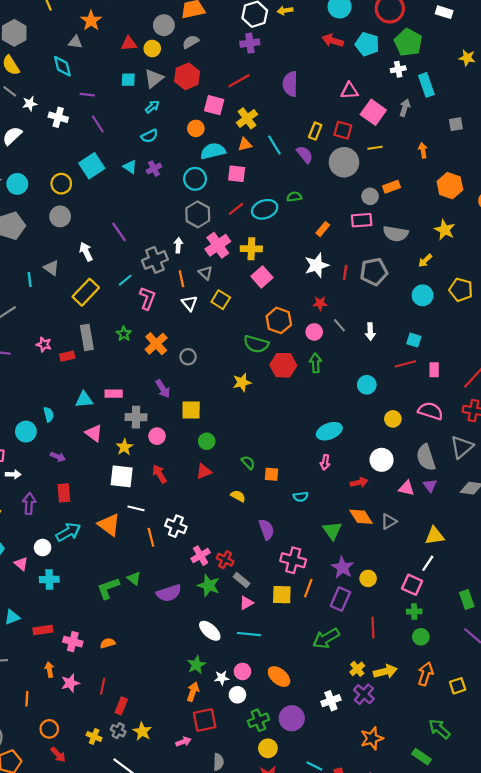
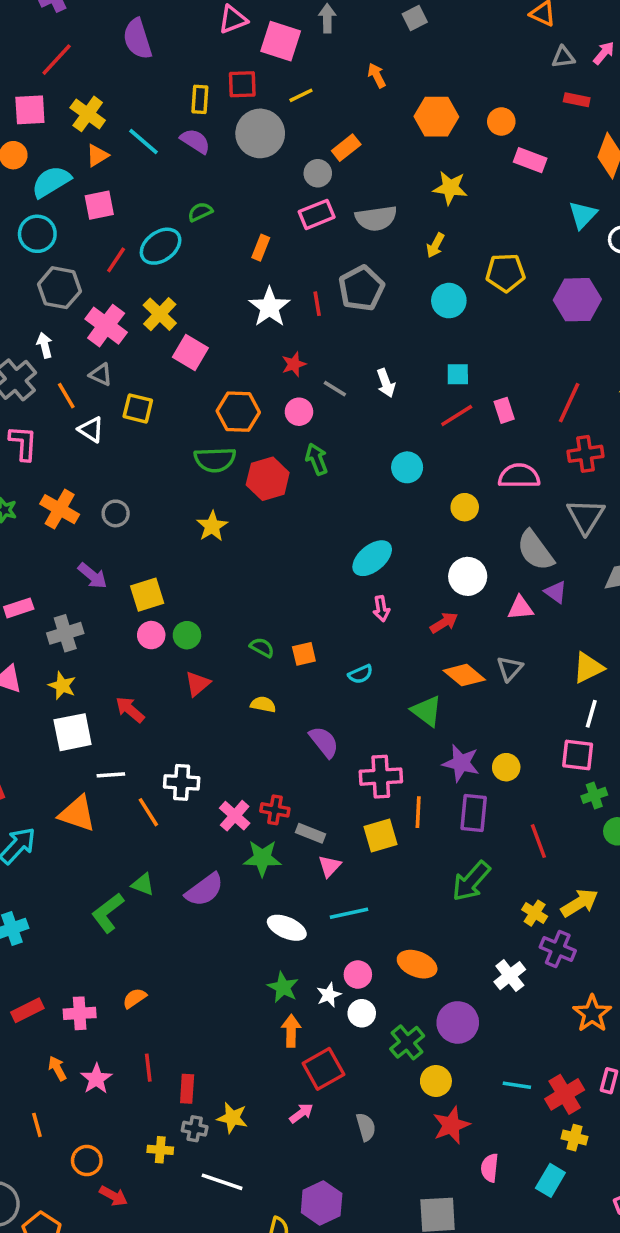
yellow cross: (251, 249) -> (160, 314), turned -30
pink circle: (157, 436) -> (151, 635), moved

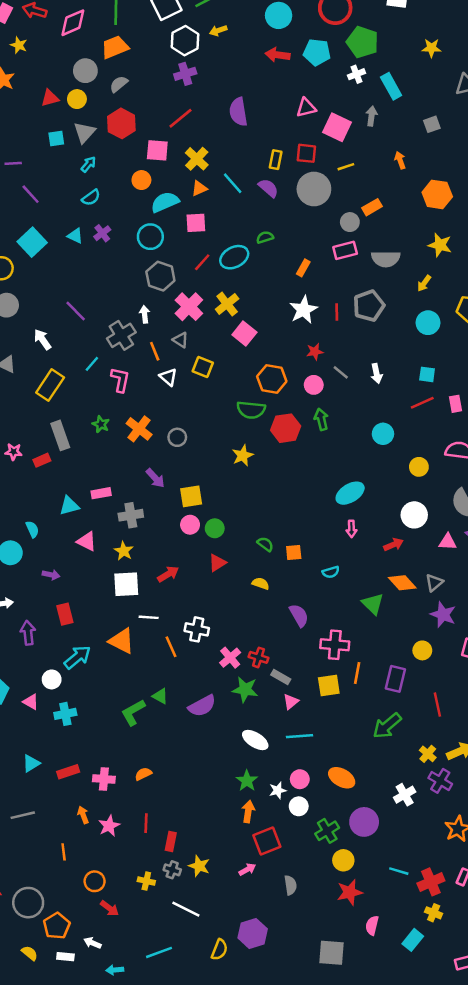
red arrow: (130, 710) -> (168, 574), turned 100
purple star: (461, 763) -> (443, 615), moved

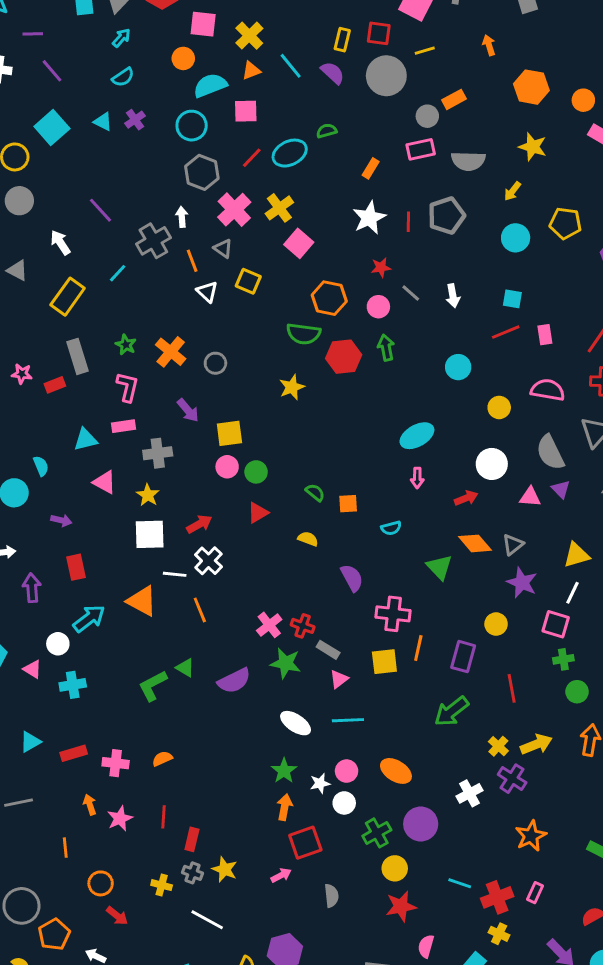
pink L-shape: (120, 380) -> (128, 387), moved
white cross: (197, 629) -> (208, 561), moved, turned 30

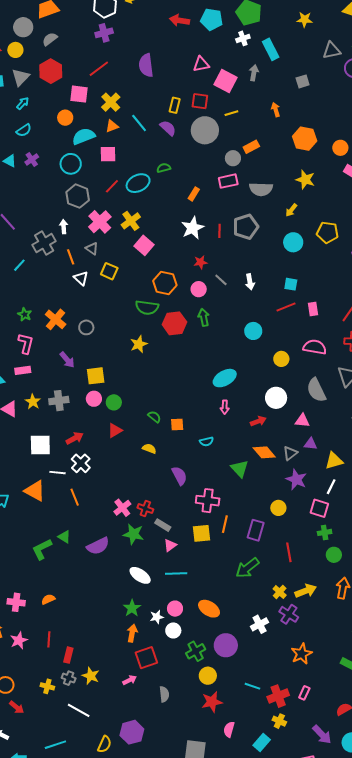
gray cross: (158, 453) -> (59, 401), moved
purple triangle: (561, 489) -> (311, 444), moved, turned -40
yellow star: (148, 495) -> (33, 402), moved

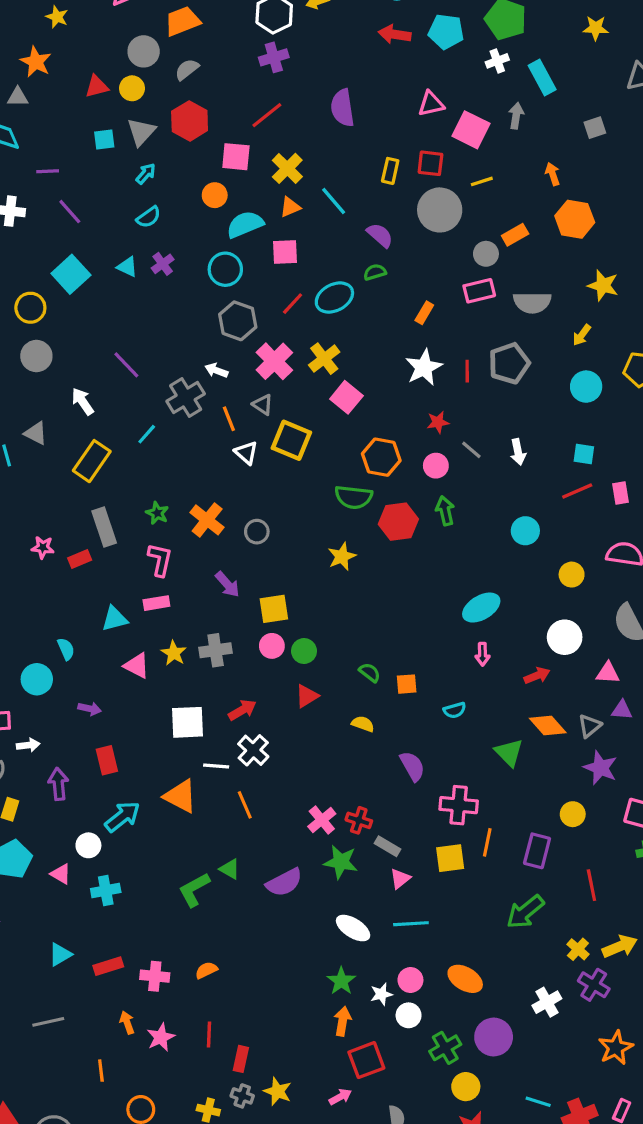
purple semicircle: (168, 128) -> (380, 235), moved
orange hexagon: (305, 139) -> (575, 219), moved
white arrow: (64, 227) -> (216, 370), turned -64
yellow square: (109, 271) -> (291, 440), size x1.4

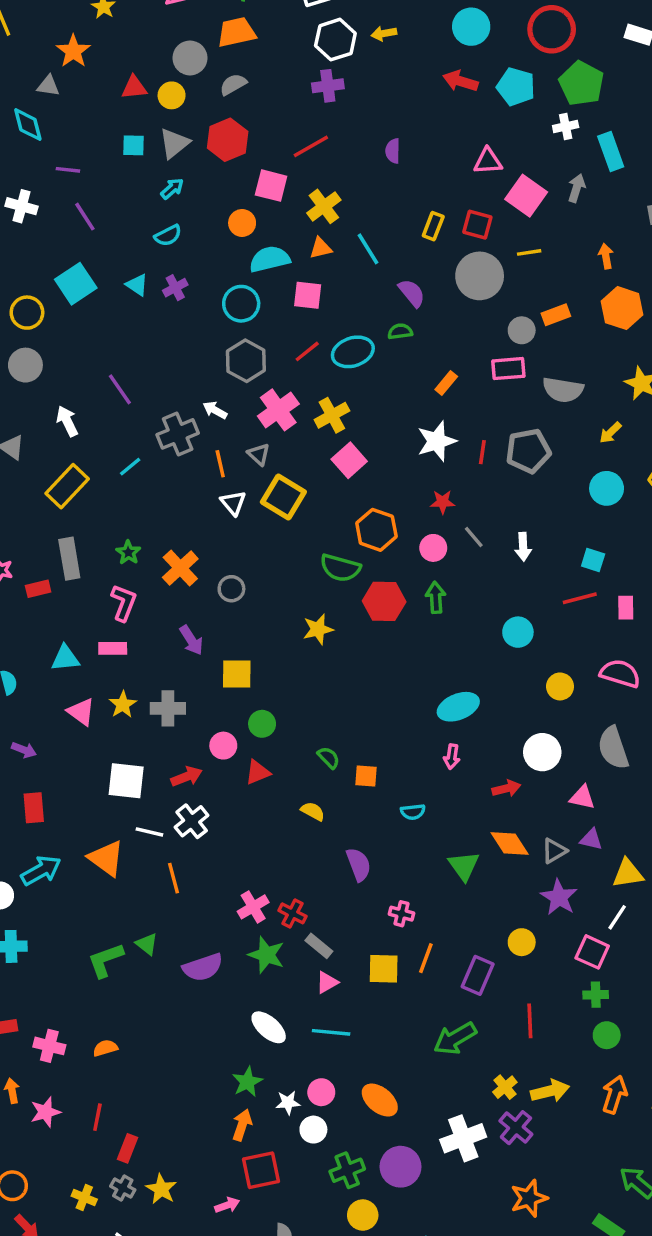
purple semicircle: (342, 108) -> (393, 151), size x0.6
pink circle: (272, 646) -> (223, 746), moved
pink cross: (459, 805) -> (401, 914), size x0.6
white cross: (547, 1002) -> (463, 1138), size x1.4

